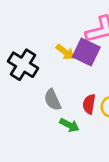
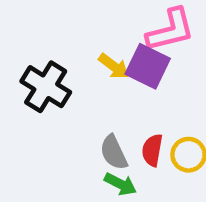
gray semicircle: (53, 100) -> (114, 152), moved

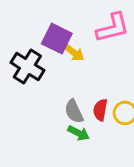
purple square: (148, 66) -> (57, 39), moved

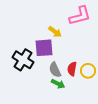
purple square: (57, 39) -> (44, 48), moved, turned -30
black cross: (27, 66) -> (23, 60), moved

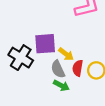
yellow arrow: (55, 32) -> (66, 54), moved

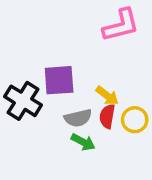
yellow arrow: (66, 54) -> (107, 96), moved
gray semicircle: (58, 69) -> (78, 118), turned -78

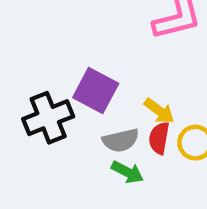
purple square: (59, 80) -> (96, 90), turned 32
black cross: (23, 101) -> (48, 118), turned 36

